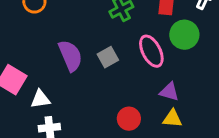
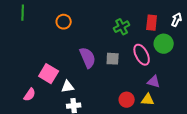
gray square: (108, 57) -> (113, 59), turned 32
yellow triangle: (172, 119) -> (148, 100), moved

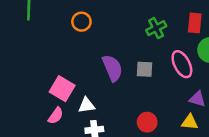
pink semicircle: (30, 95) -> (56, 116), moved
red circle: (127, 100) -> (147, 122), moved

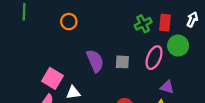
green cross: (156, 28) -> (143, 24), moved
pink ellipse: (182, 64) -> (154, 58), turned 50

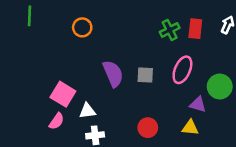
green circle: (178, 46) -> (220, 87), moved

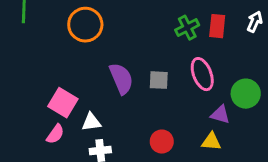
orange circle: (82, 27) -> (85, 25), size x1.5
pink ellipse: (182, 70) -> (202, 74), turned -44

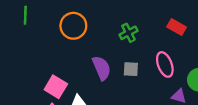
red rectangle: (217, 26) -> (177, 27), turned -66
green cross: (187, 28) -> (128, 33), moved

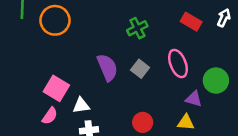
orange circle: (73, 26) -> (55, 20), moved
gray square: (131, 69) -> (140, 69), turned 35

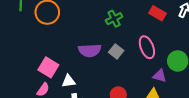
purple semicircle: (107, 67) -> (90, 50), turned 110

